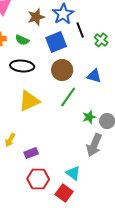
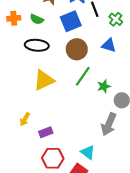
blue triangle: (94, 76) -> (109, 45), moved
green star: (89, 117) -> (104, 86), moved

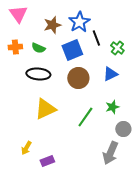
blue triangle: (109, 45) -> (110, 74), turned -42
green line: (83, 76) -> (85, 117), moved
green star: (104, 86) -> (112, 107), moved

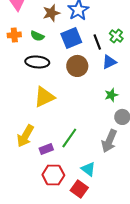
black line: (96, 38) -> (97, 42), moved
green line: (85, 117) -> (69, 138), moved
yellow arrow: (26, 148) -> (25, 136), size x1.6

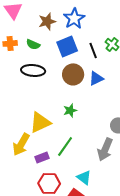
blue triangle: (109, 62) -> (96, 78), moved
green star: (111, 95) -> (70, 110), moved
yellow triangle: (44, 97) -> (40, 122), moved

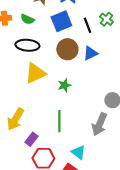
yellow triangle: (40, 122) -> (35, 73), moved
green line: (65, 146) -> (59, 121), turned -35
purple rectangle: (42, 157) -> (31, 139), moved, turned -32

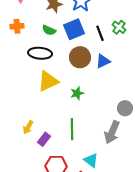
green semicircle: (27, 19) -> (49, 30), moved
yellow arrow: (15, 119) -> (28, 127), size x0.6
purple rectangle: (31, 139) -> (44, 139), moved

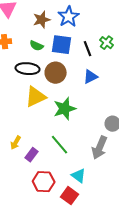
blue square: (74, 29) -> (62, 45), turned 30
brown circle: (80, 57) -> (56, 73), moved
green star: (77, 93) -> (65, 109), size x1.6
green line: (72, 129) -> (60, 145), turned -40

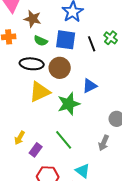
brown star: (42, 20) -> (33, 19), moved, turned 30
blue triangle: (91, 77) -> (90, 86), moved
gray arrow: (100, 148) -> (104, 143), size x0.7

